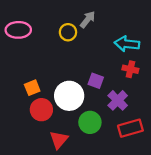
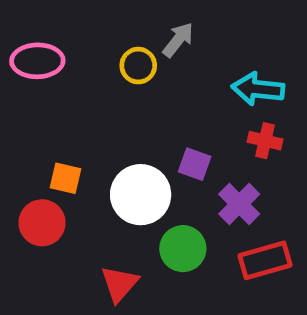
orange square: (32, 88) -> (65, 178), turned 35
red circle: (41, 110) -> (42, 223), moved

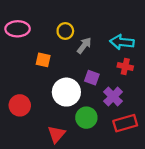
gray arrow: (178, 40) -> (84, 45), moved
orange square: (65, 178) -> (43, 60), moved

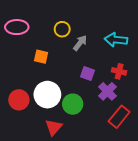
red cross: (125, 67) -> (119, 71), moved
white circle: (66, 92) -> (47, 95), moved
green circle: (86, 118) -> (73, 104), moved
red rectangle: (125, 123) -> (119, 117), turned -35

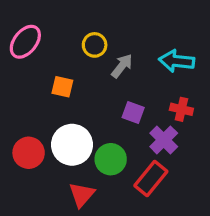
pink ellipse: (17, 27) -> (25, 42), turned -50
red rectangle: (119, 117) -> (151, 179), moved

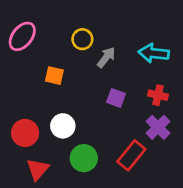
purple cross: (164, 140) -> (158, 127), moved
white circle: (72, 145) -> (63, 126), size x0.7
green circle: (111, 159) -> (84, 158), moved
red triangle: (82, 195) -> (38, 169), moved

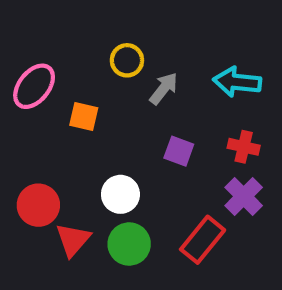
pink ellipse: (22, 36) -> (34, 86), moved
white circle: (63, 126) -> (120, 194), moved
red triangle: (38, 169) -> (73, 240), moved

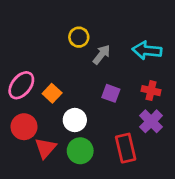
pink ellipse: (34, 86) -> (21, 85), moved
orange square: (84, 117) -> (52, 93), moved, turned 30
red rectangle: (203, 240) -> (126, 148), turned -52

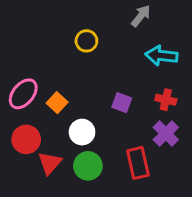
gray arrow: (102, 54) -> (141, 16), moved

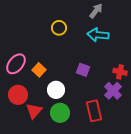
cyan arrow: (161, 56) -> (98, 35), moved
red cross: (166, 100) -> (120, 72), moved

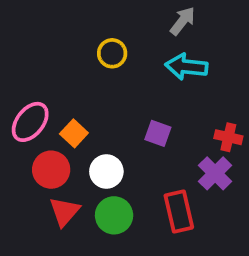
red circle: (18, 95) -> (51, 170), moved

